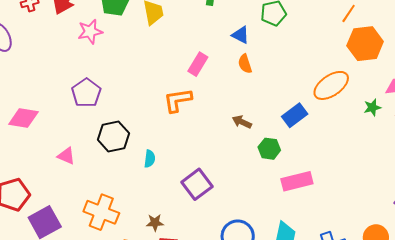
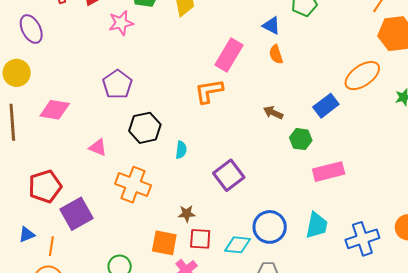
pink rectangle: (198, 64) -> (229, 55), size x1.4
orange cross: (101, 212) -> (133, 185), moved

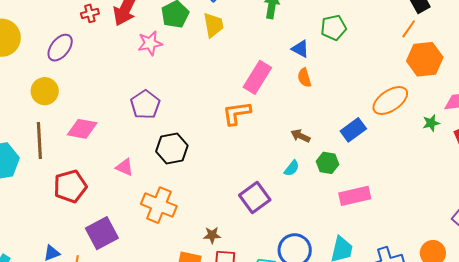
purple ellipse: (31, 29) -> (60, 48), turned 64
cyan semicircle: (181, 150) -> (292, 168), moved, turned 30
red pentagon: (45, 186) -> (70, 186), moved

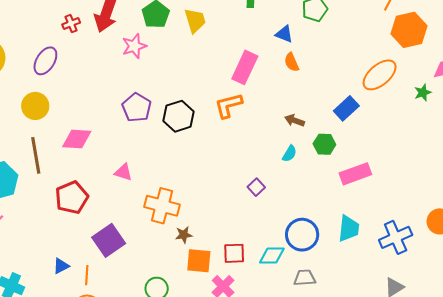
black hexagon: (172, 149) -> (178, 116), moved
purple square: (255, 198) -> (256, 187), size x0.6
brown star: (212, 235) -> (184, 235), moved

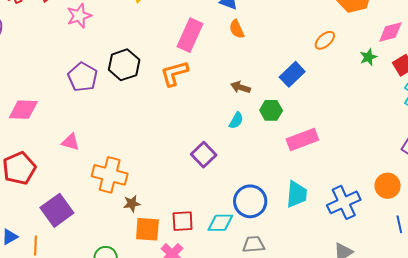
orange ellipse: (380, 75) -> (325, 40), size x0.6
black hexagon: (178, 116) -> (124, 65), moved
purple square: (256, 187) -> (204, 155), size x1.4

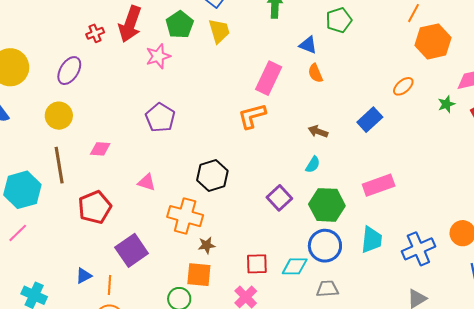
black hexagon: (124, 65) -> (212, 176), moved
pink diamond: (23, 110) -> (100, 149), size x0.7
green hexagon: (271, 110) -> (327, 205), moved, size x1.6
orange square: (147, 229) -> (199, 275), moved

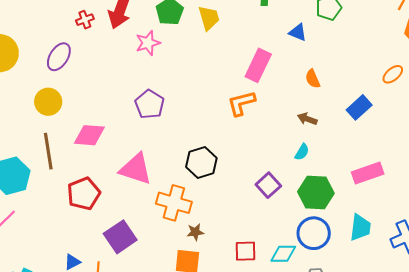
orange semicircle: (315, 73) -> (313, 79), moved
pink diamond: (100, 149) -> (89, 135), size x1.5
pink triangle: (147, 182) -> (136, 169), size x1.8

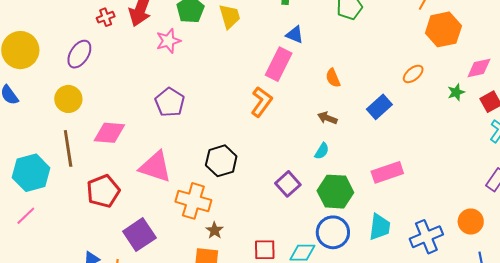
blue triangle: (298, 32) -> (295, 35), moved
orange L-shape: (241, 103) -> (262, 102), turned 140
brown star: (195, 232) -> (215, 230), turned -30

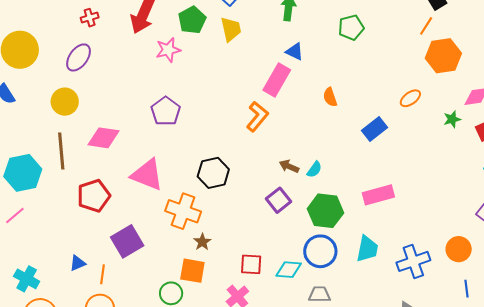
red cross: (106, 17) -> (90, 18), moved
brown arrow: (327, 118) -> (289, 166), moved

